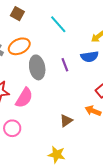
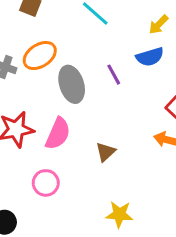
brown triangle: (66, 121) -> (106, 152), moved

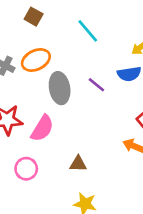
purple line: (114, 75) -> (96, 85), turned -30
brown triangle: (106, 152) -> (78, 164), moved, turned 36

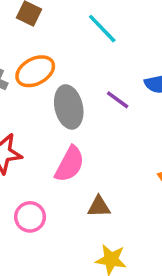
pink semicircle: (42, 128) -> (70, 164), moved

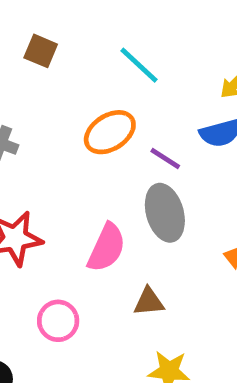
orange ellipse: (35, 71) -> (110, 132), moved
gray ellipse: (69, 107) -> (165, 213), moved

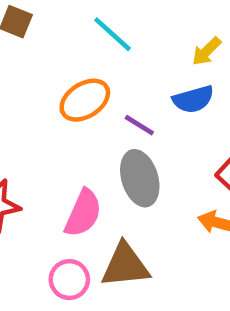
brown triangle: (149, 302) -> (125, 265), size x1.6
pink circle: (58, 321) -> (69, 280), moved

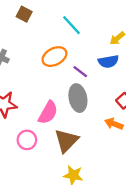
brown triangle: (125, 265) -> (66, 141), turned -45
pink circle: (69, 280) -> (27, 140), moved

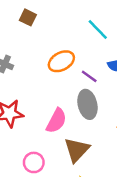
cyan line: (71, 25) -> (98, 30), moved
pink circle: (27, 140) -> (34, 162), moved

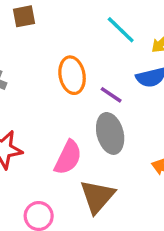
brown square: (28, 17) -> (24, 16), turned -35
orange ellipse: (61, 61) -> (72, 75), turned -70

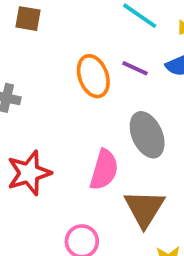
brown square: (24, 16) -> (28, 19), turned 30
purple line: (111, 95) -> (135, 68), moved

